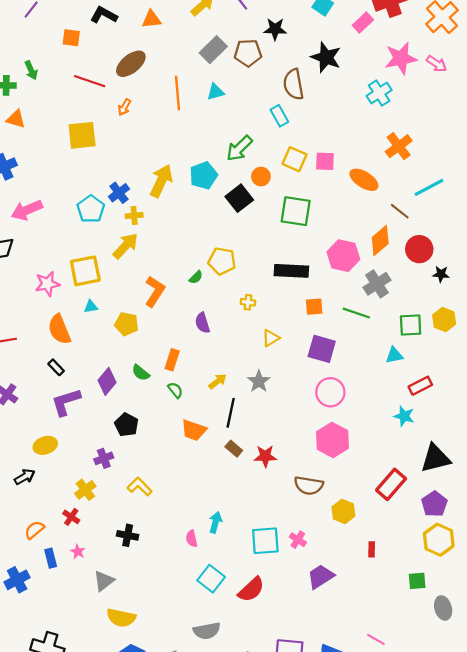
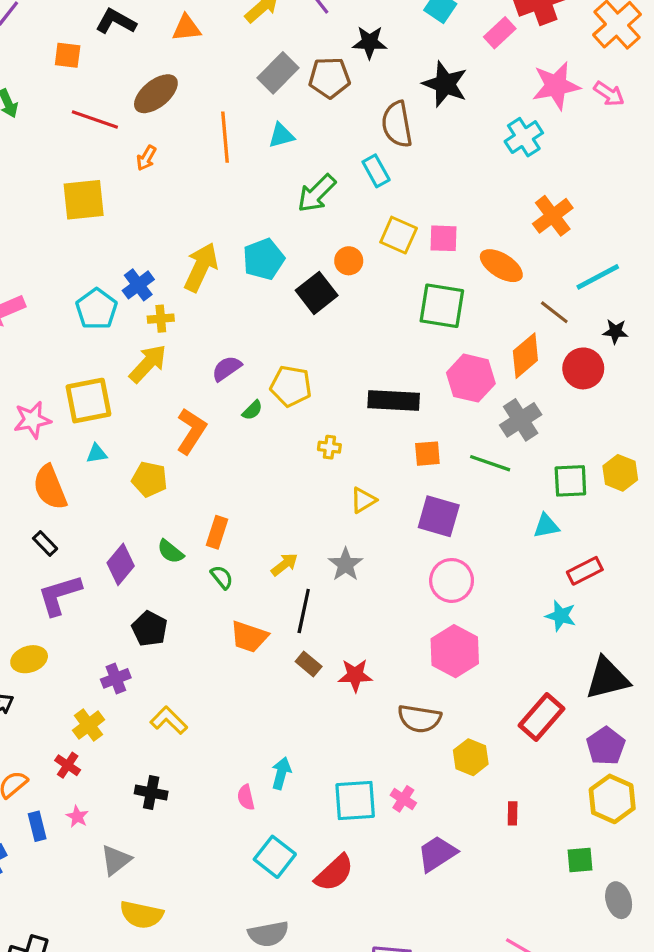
green arrow: (239, 148) -> (317, 193), moved
green square: (296, 211) -> (442, 306), moved
black star: (441, 274) -> (615, 331), moved
purple semicircle: (202, 323) -> (227, 368), moved, turned 72

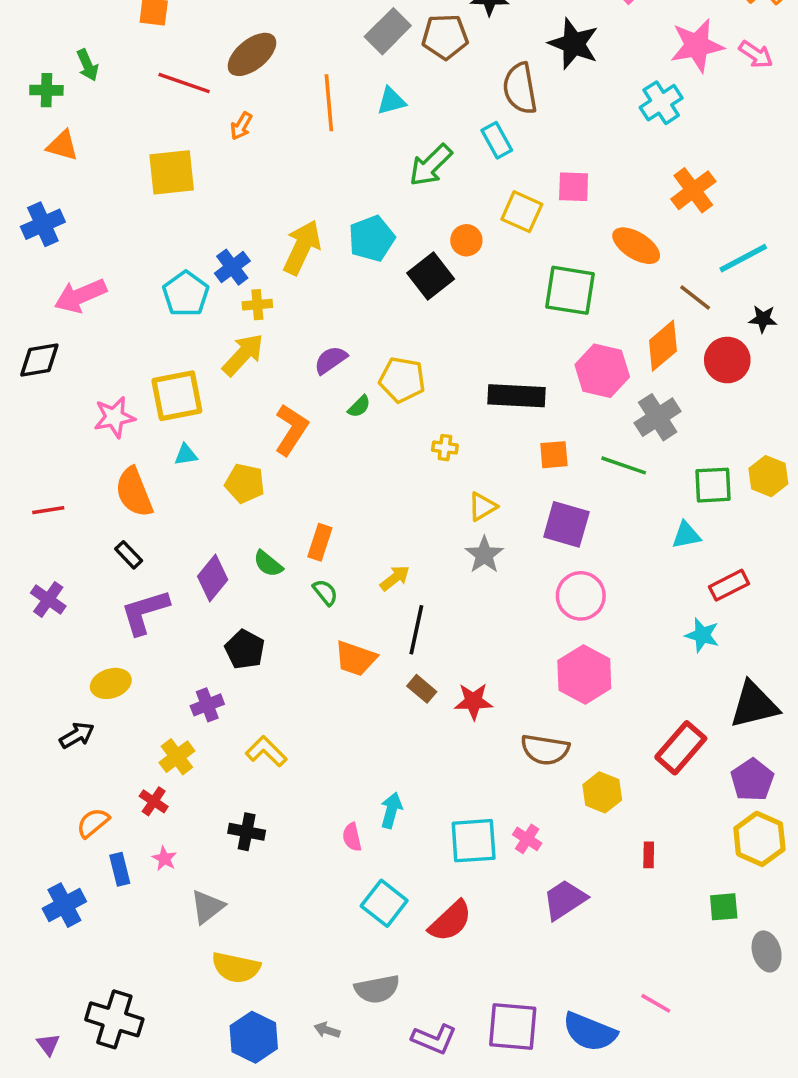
pink square: (443, 238) -> (574, 187), moved
gray star: (346, 564) -> (484, 555), moved

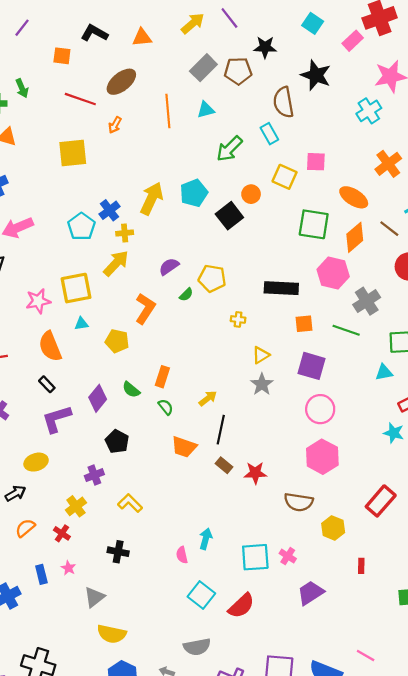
orange diamond: (663, 346) -> (355, 237), moved
orange semicircle: (93, 823) -> (25, 528), moved

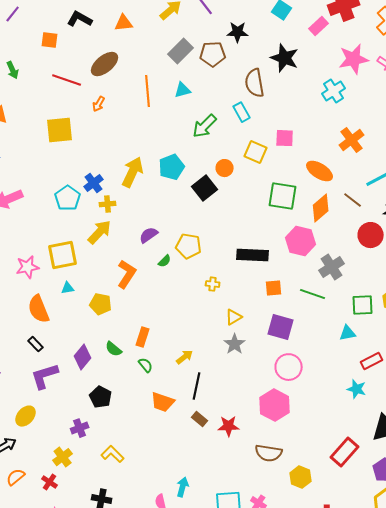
pink hexagon: (322, 457) -> (275, 405), moved
yellow ellipse: (36, 462) -> (26, 416), turned -30

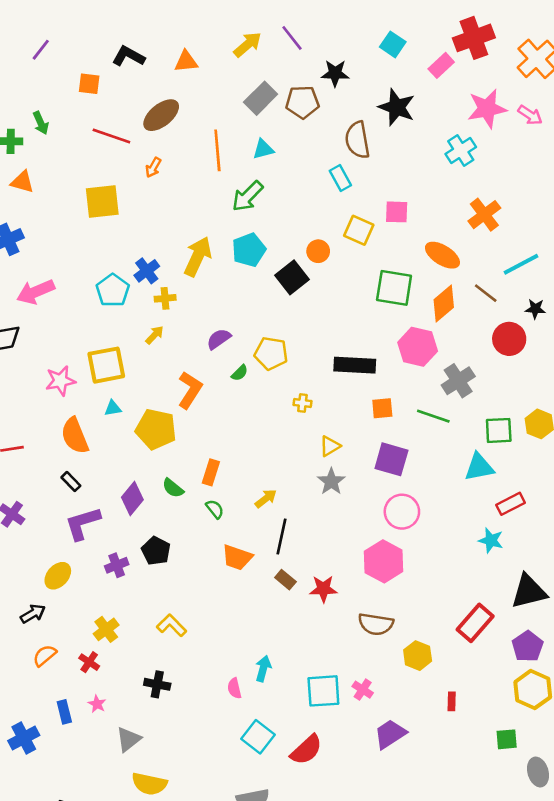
green arrow: (205, 126) -> (248, 196), moved
yellow arrow: (100, 232) -> (155, 335), size x0.6
yellow pentagon: (101, 304) -> (156, 429), size x1.4
cyan triangle: (348, 333) -> (479, 467), size x1.4
purple cross: (80, 428) -> (117, 565), moved

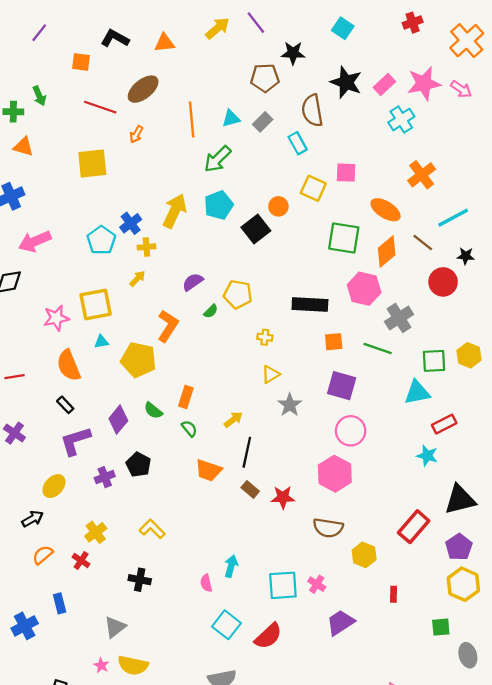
red cross: (474, 38) -> (413, 23), size x0.6
pink rectangle: (441, 65) -> (384, 85), moved
gray rectangle: (261, 98) -> (263, 122), moved, size x0.7
yellow triangle: (330, 446) -> (271, 374), moved
pink star: (97, 704) -> (101, 665), moved

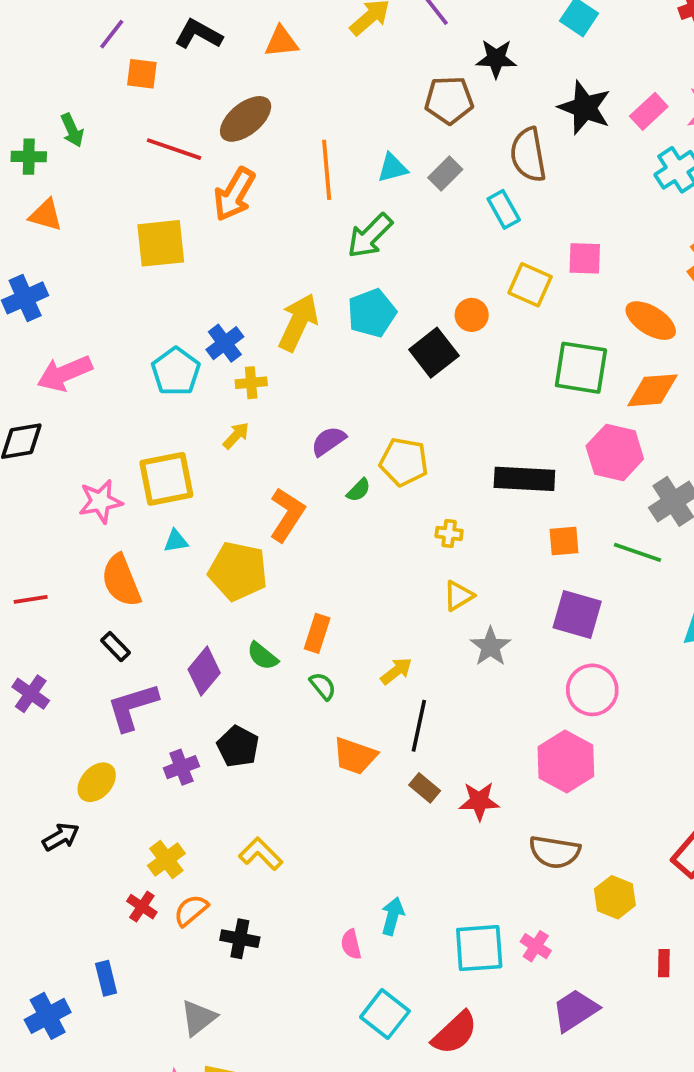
purple line: (39, 33) -> (112, 34), moved
orange arrow: (136, 134) -> (234, 194), size x1.8
orange diamond: (387, 251) -> (653, 390), turned 36
orange semicircle: (43, 555) -> (191, 910), moved

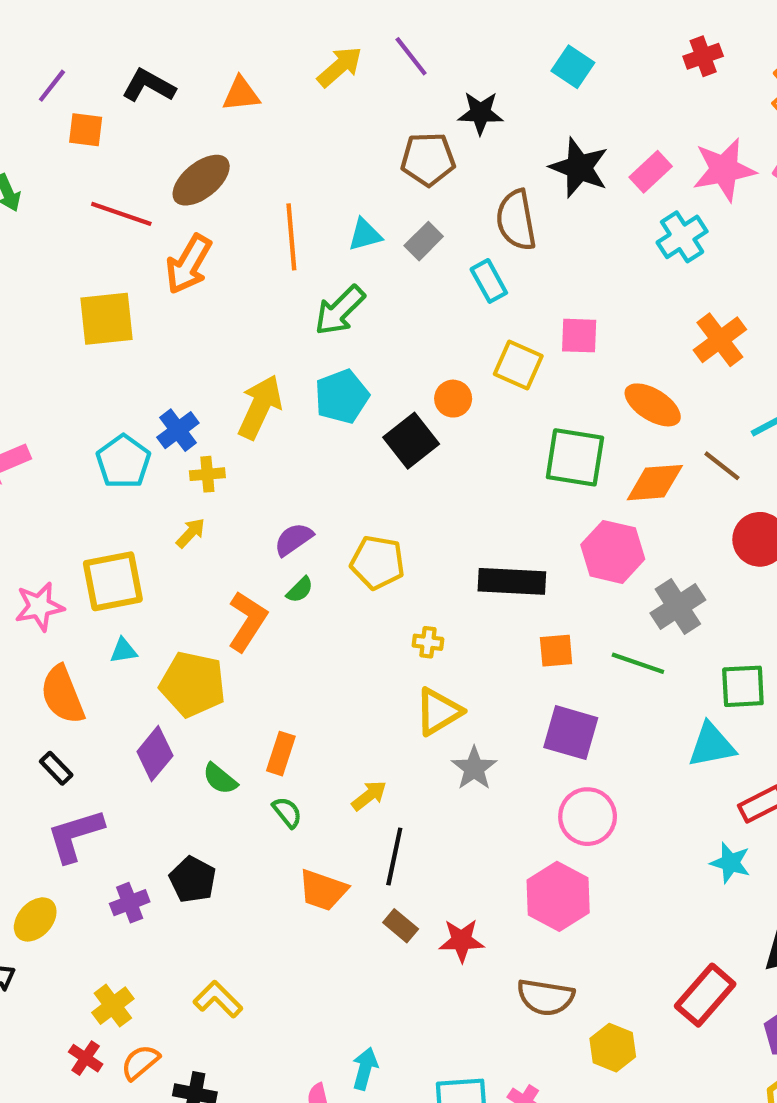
green semicircle: (359, 490) -> (300, 590), moved
yellow triangle: (458, 596) -> (438, 712), size x1.4
purple diamond: (204, 671) -> (155, 754), moved

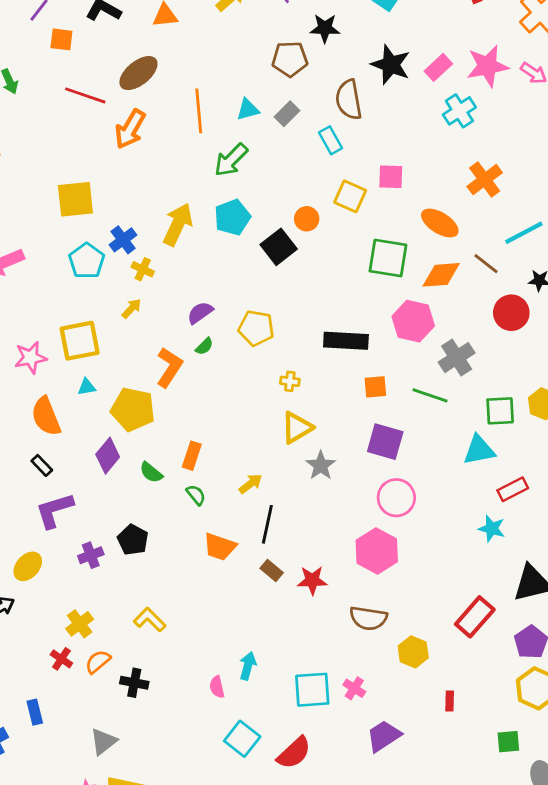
yellow square: (107, 319) -> (75, 199), moved
yellow cross: (207, 474) -> (143, 269), turned 30

